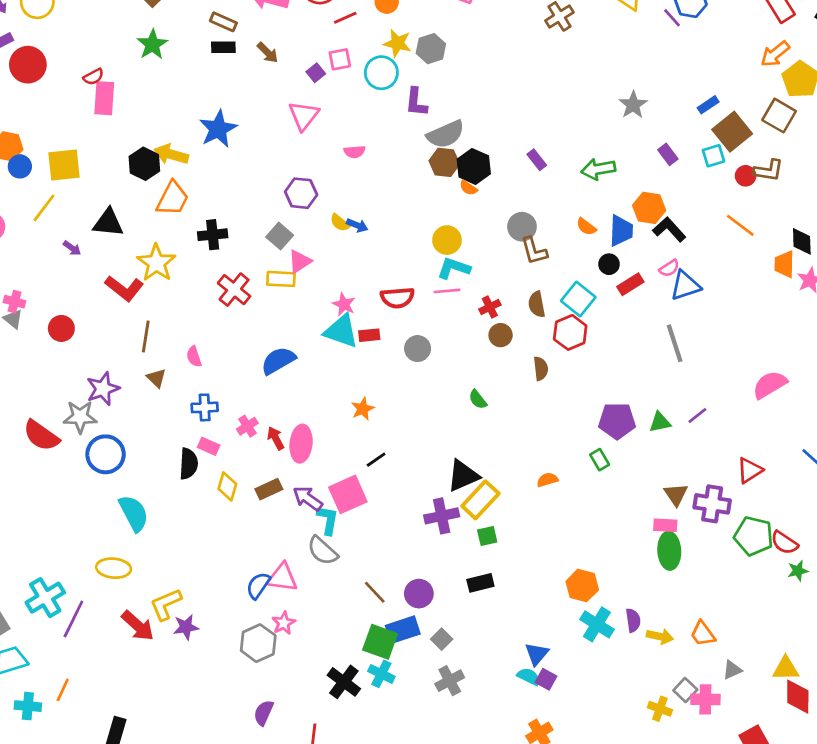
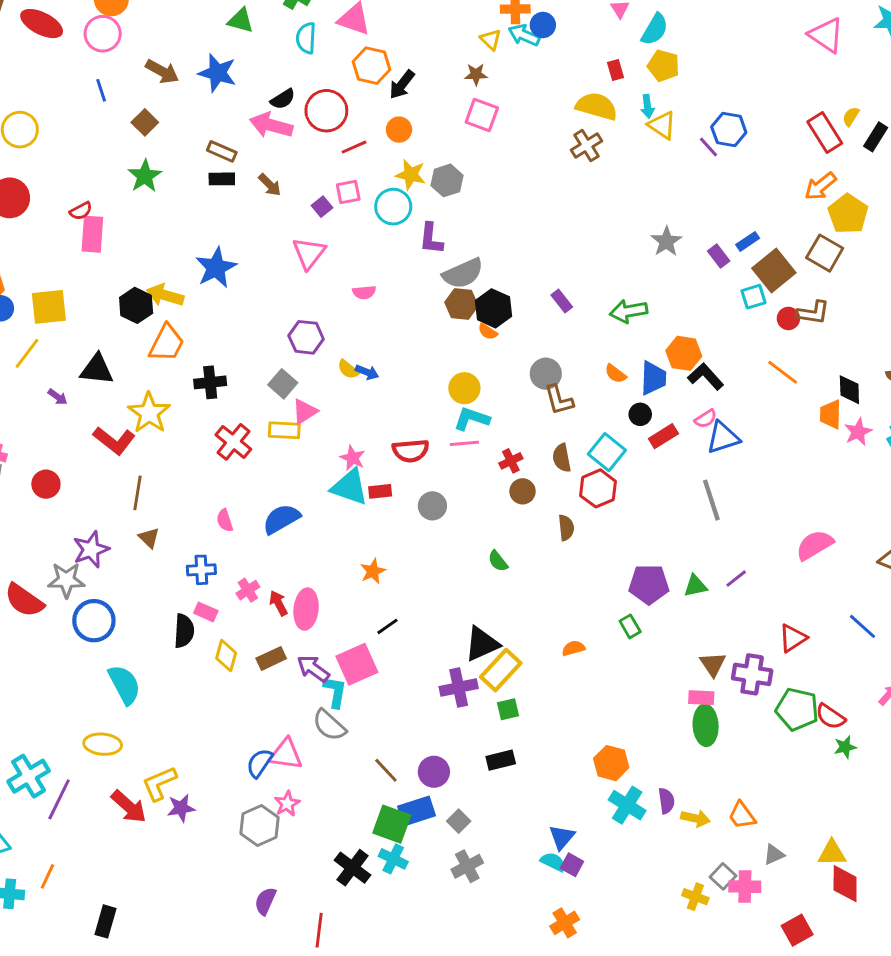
purple rectangle: (668, 154) -> (719, 256), moved
pink semicircle: (194, 357) -> (225, 520), moved

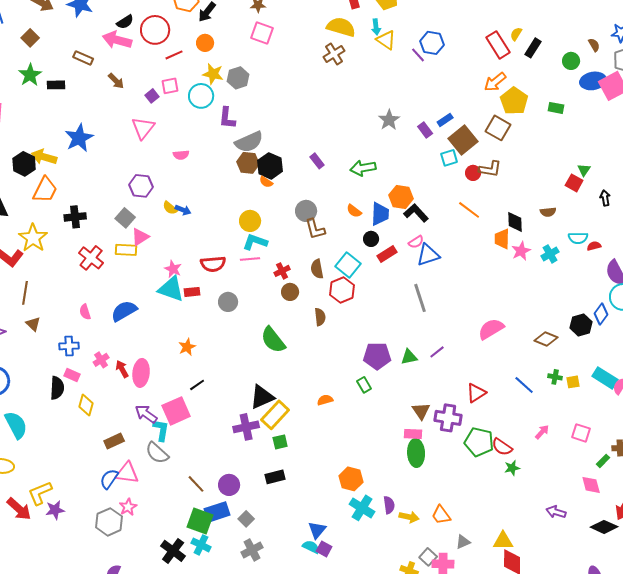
black rectangle: (222, 179) -> (56, 85), moved
green semicircle: (498, 561) -> (273, 340), size x1.8
brown rectangle: (271, 658) -> (114, 441), moved

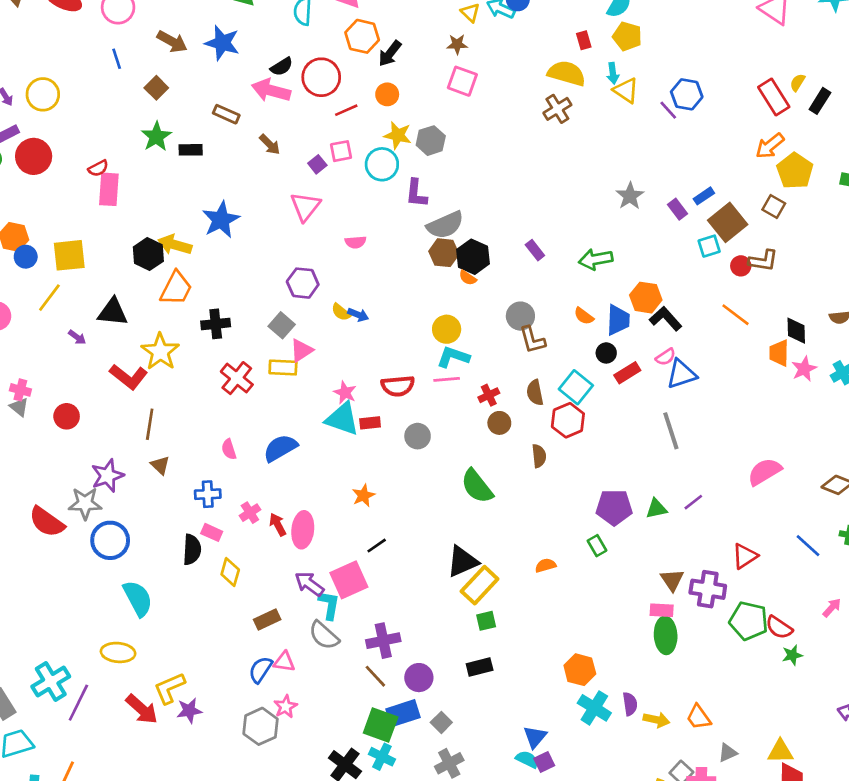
brown square: (498, 128) -> (774, 207), size x0.7
purple cross: (246, 427) -> (383, 641), moved
pink triangle: (127, 473) -> (284, 662), size x0.7
purple square: (324, 549) -> (544, 762), turned 35

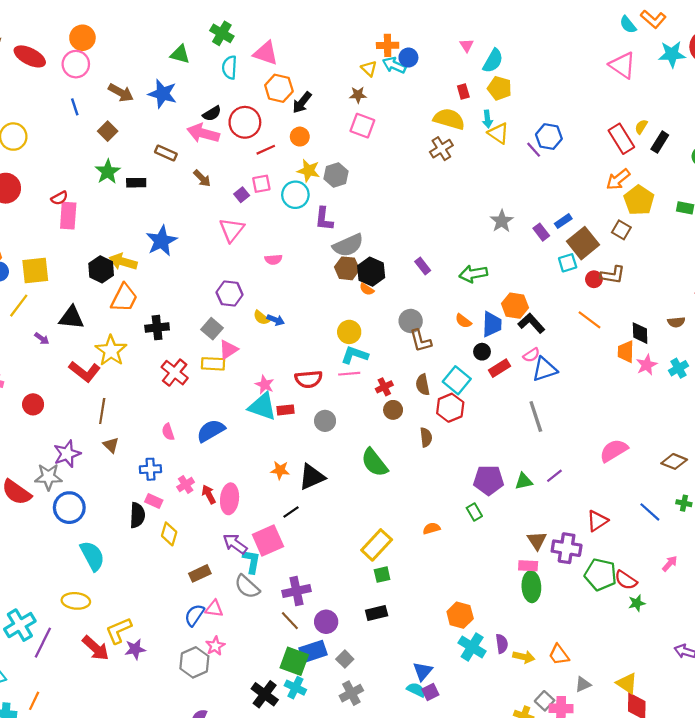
orange star: (363, 495) -> (280, 470), turned 30
black triangle: (462, 561) -> (312, 477), moved
yellow triangle: (780, 751) -> (627, 683), turned 35

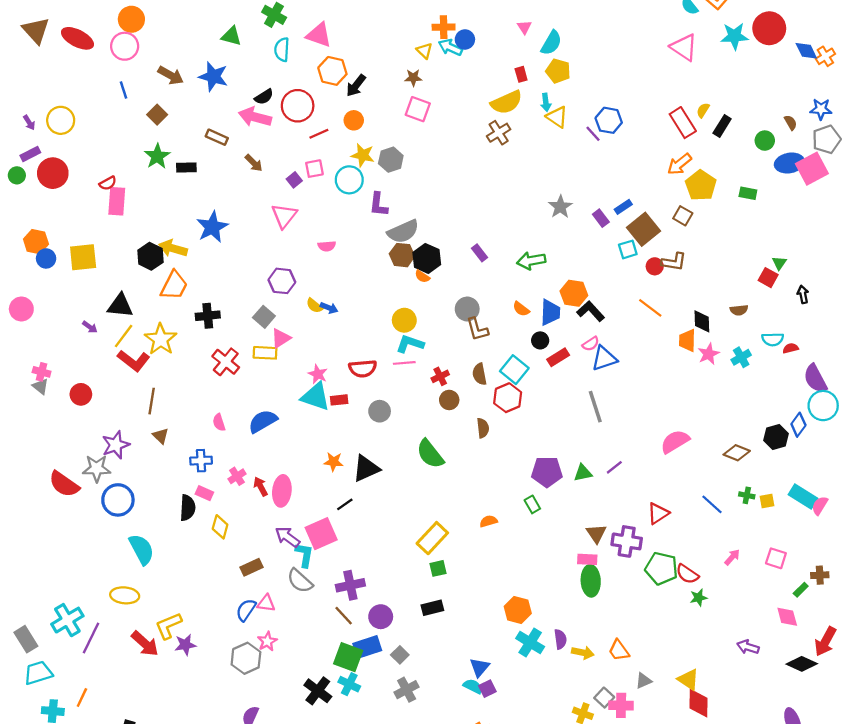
yellow semicircle: (449, 119) -> (506, 102), turned 140
yellow line: (19, 306) -> (124, 336), moved

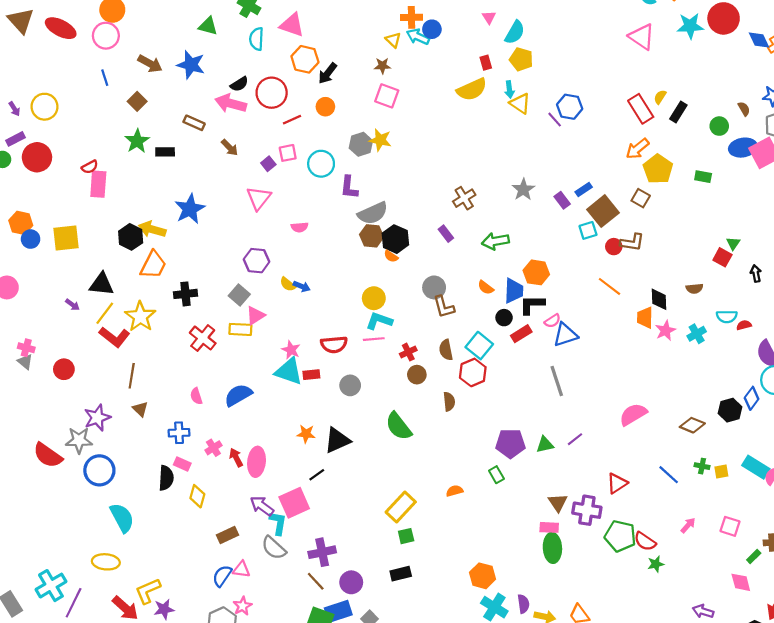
brown cross: (499, 133) -> (464, 198), moved
yellow star: (363, 155) -> (380, 140), moved
black L-shape: (591, 311) -> (532, 305), moved, turned -48

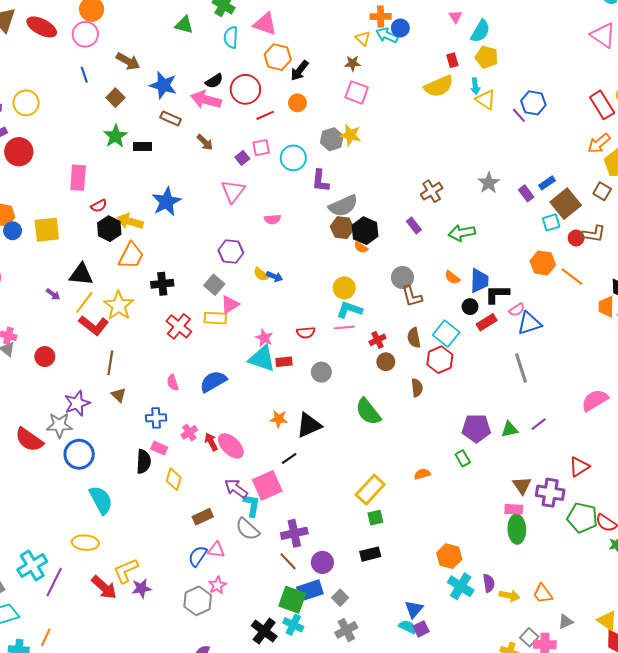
blue star: (191, 65) -> (163, 85), moved
red semicircle: (90, 167) -> (99, 206), moved
orange hexagon: (536, 272) -> (543, 263), moved
red semicircle: (334, 344) -> (306, 333), size x0.7
pink ellipse: (257, 462) -> (231, 446), turned -52

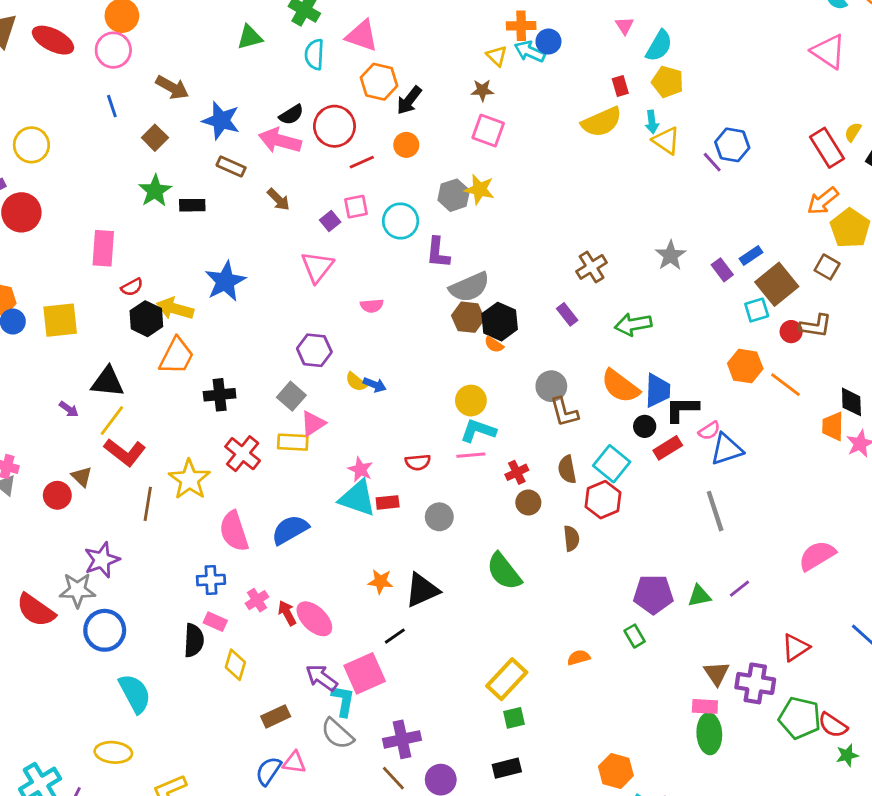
green triangle: (184, 25) -> (250, 37), turned -30
orange semicircle: (452, 278) -> (620, 386), size x1.8
yellow star: (119, 306) -> (189, 479), moved
pink semicircle: (173, 383) -> (234, 531), size x1.8
brown triangle: (119, 395) -> (82, 477), moved

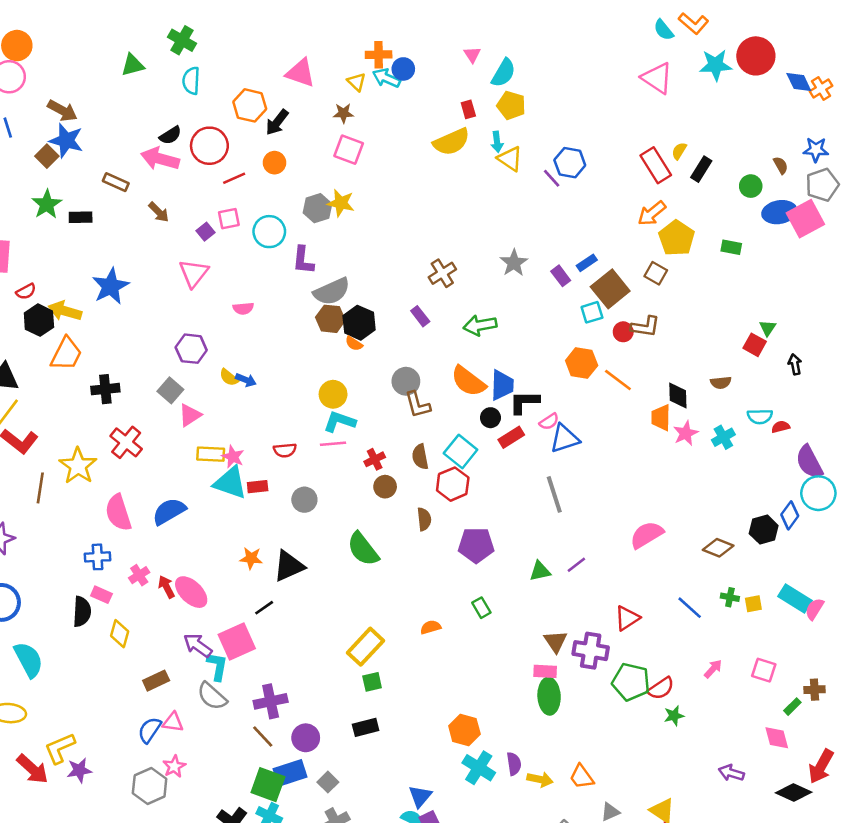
pink triangle: (362, 36) -> (300, 73), moved
blue star: (221, 120) -> (66, 141), moved
yellow rectangle: (293, 442) -> (211, 454), moved
purple pentagon: (653, 594) -> (476, 545), moved
red semicircle: (833, 725) -> (661, 688), turned -68

